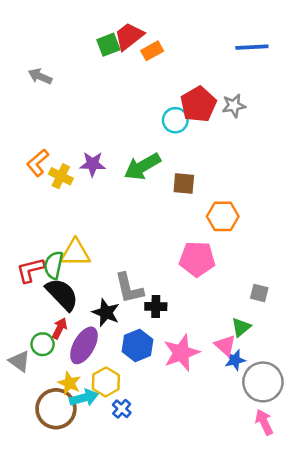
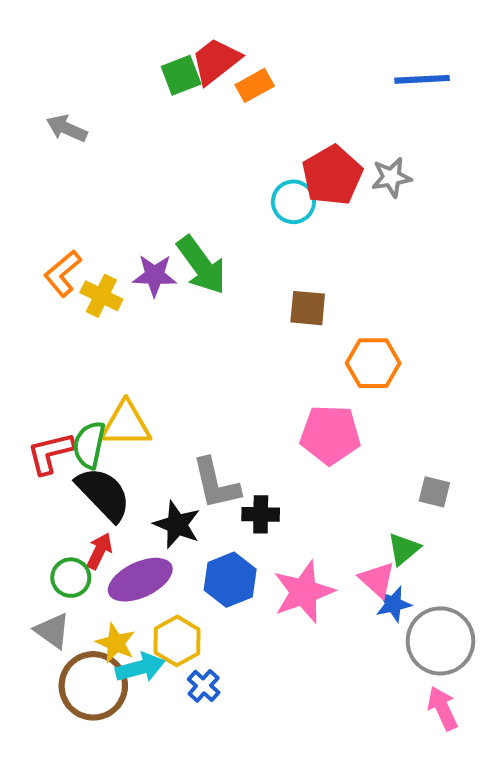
green arrow: (142, 166) -> (202, 265), moved, turned -96
purple ellipse: (84, 345) -> (140, 580), turned 36
gray triangle: (19, 361) -> (52, 631), moved

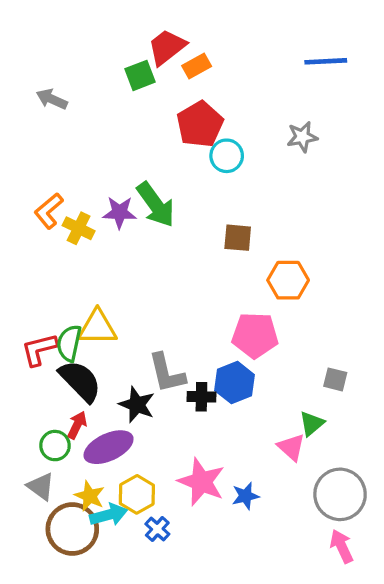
green square: (181, 75) -> (140, 75), moved
red pentagon: (332, 175) -> (200, 124), moved
blue hexagon: (230, 580) -> (235, 383), moved
pink star: (304, 592) -> (201, 482), moved, turned -30
blue star: (393, 604) -> (246, 496), moved

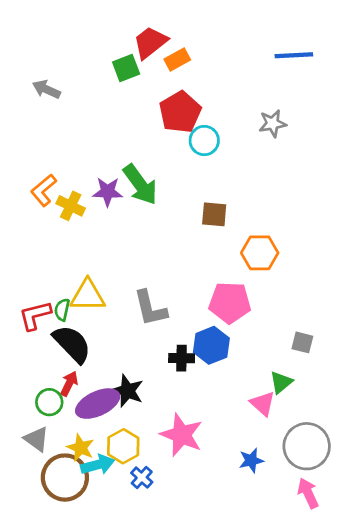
green semicircle: (69, 343) -> (62, 310), size x0.7
gray L-shape: (167, 373) -> (150, 308), moved
black star: (137, 405) -> (127, 391), moved
blue star: (246, 496) -> (251, 460), moved

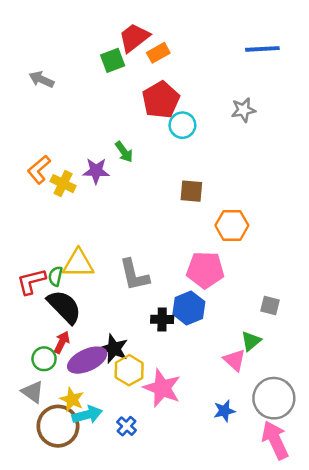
green arrow: (140, 185) -> (124, 152), moved, size x0.6
yellow hexagon: (123, 446) -> (129, 370), moved
pink arrow: (308, 493) -> (275, 440), size x1.4

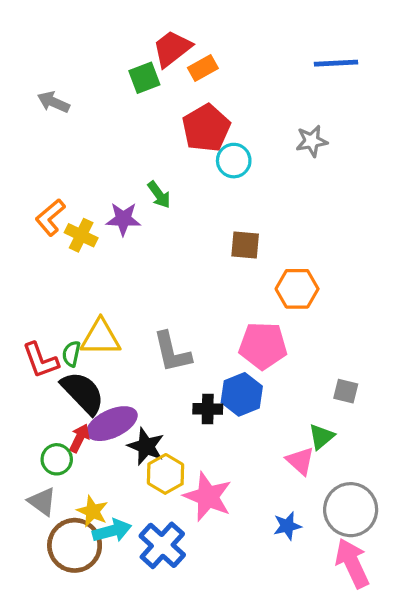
red L-shape: (31, 281) -> (40, 360), turned -96
purple ellipse: (87, 360) -> (112, 424), moved
blue cross: (127, 426) -> (162, 545), size x1.8

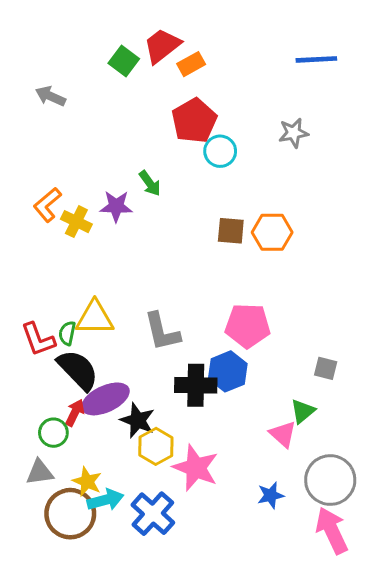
green square: (144, 78) -> (124, 61), moved, turned -32
orange hexagon: (297, 289) -> (272, 232), moved
black cross: (208, 409) -> (196, 385), size x1.5
gray triangle: (42, 502) -> (40, 472), turned -44

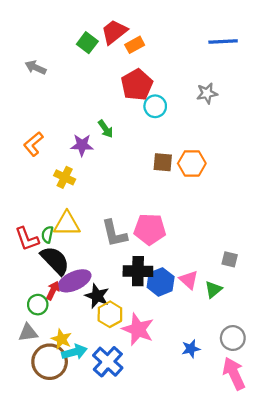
yellow cross: (76, 222) -> (65, 177), moved
pink pentagon: (248, 326) -> (150, 229), moved
blue hexagon: (228, 371) -> (161, 282), moved
pink triangle: (283, 434) -> (189, 280), moved
gray circle: (330, 480) -> (233, 338), size x0.7

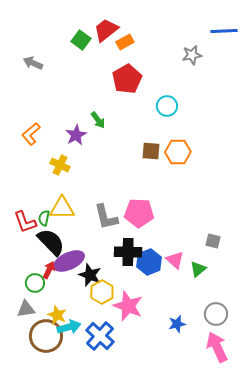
blue line: (223, 42) -> (224, 31), moved
gray star: (207, 93) -> (192, 55), moved
cyan circle: (155, 106) -> (167, 106), moved
purple star: (82, 145) -> (76, 135), turned -30

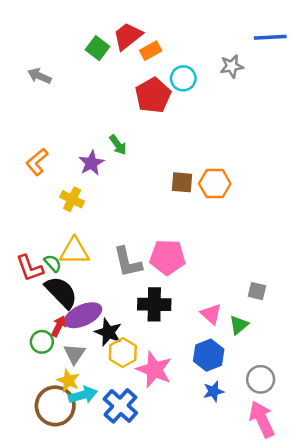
cyan circle: (167, 106) -> (183, 78), moved
green semicircle: (44, 218) -> (53, 263), turned 126
blue hexagon: (149, 262) -> (209, 355), moved
gray triangle: (26, 309) -> (74, 354), moved, turned -48

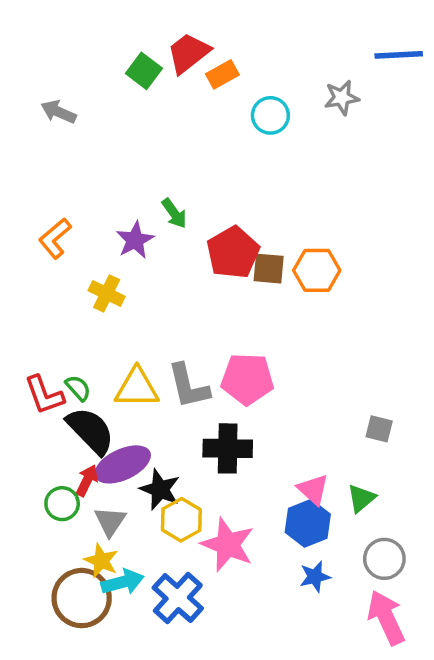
red pentagon: (153, 95) -> (233, 253), moved
yellow triangle: (74, 251) -> (137, 388), moved
pink triangle: (211, 314) -> (313, 489), moved
green triangle: (239, 325) -> (361, 498), moved

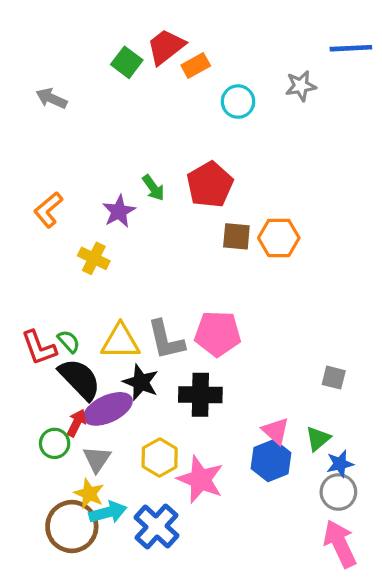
red pentagon: (233, 253) -> (210, 185), moved
black star: (160, 489) -> (141, 382), moved
blue star: (315, 577) -> (340, 464), moved

